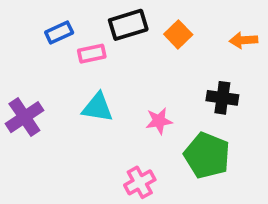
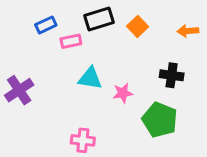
cyan triangle: (97, 107) -> (90, 78), moved
pink cross: (140, 182) -> (83, 140), moved, turned 35

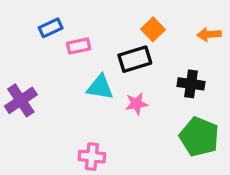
black rectangle: (99, 19) -> (135, 59), moved
green pentagon: (160, 120) -> (199, 137), moved

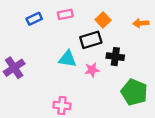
pink rectangle: (79, 46) -> (65, 14), moved
black cross: (191, 84) -> (115, 57), moved

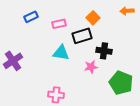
pink rectangle: (65, 14) -> (59, 24), moved
orange arrow: (141, 23) -> (127, 11), moved
pink star: (92, 70) -> (91, 67), moved

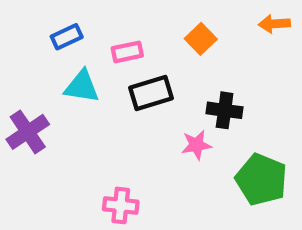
black rectangle: (82, 36) -> (151, 93), moved
cyan triangle: (61, 53) -> (82, 87), moved

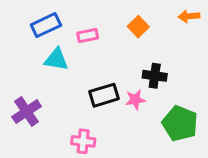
blue rectangle: (67, 37) -> (46, 25), size x1.4
black rectangle: (151, 93) -> (104, 95), moved
purple cross: (28, 132) -> (27, 112), moved

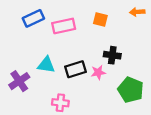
orange square: (138, 27) -> (100, 19), turned -32
pink rectangle: (88, 36) -> (64, 26), size x1.5
cyan triangle: (56, 59) -> (46, 65), moved

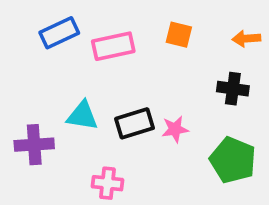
orange arrow: (137, 12) -> (246, 39), moved
black cross: (112, 55) -> (233, 89), moved
purple cross: (19, 81) -> (34, 145), turned 30

